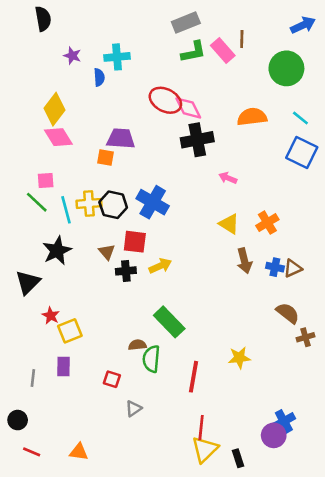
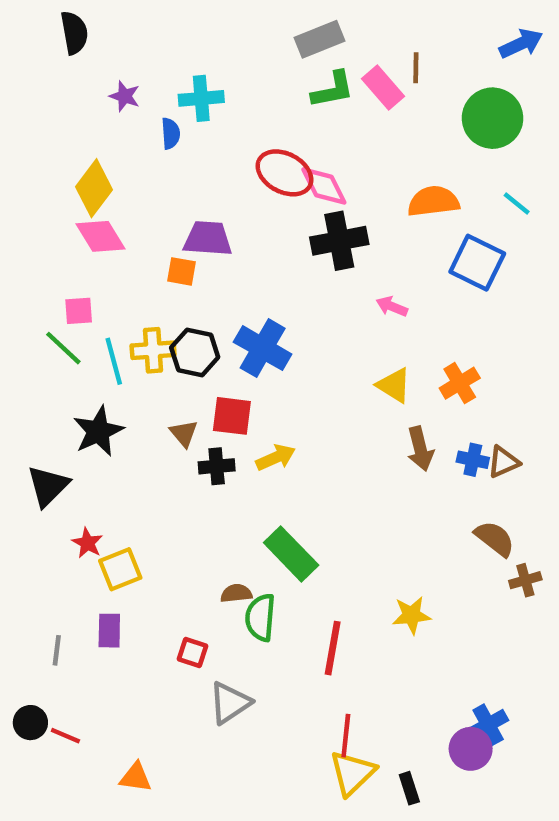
blue square: (302, 152) -> (477, 263), moved
gray triangle: (134, 409) -> (230, 703), size x1.5
red line: (32, 452) -> (65, 736), moved

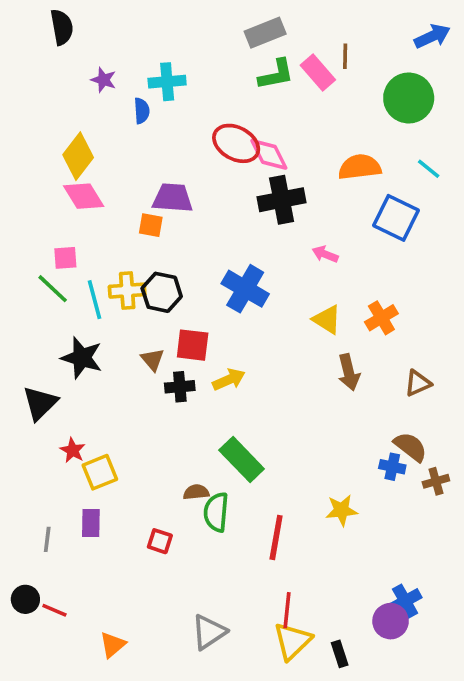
blue cross: (263, 348) -> (245, 289), moved
black star: (98, 431) -> (82, 358), turned -30
blue cross: (473, 460) -> (392, 467), moved
gray triangle: (230, 703) -> (209, 632), moved
orange triangle: (136, 777) -> (113, 645), turned -48

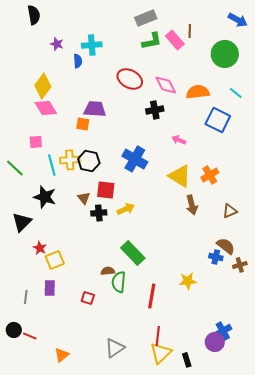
blue arrow: (432, 36) -> (238, 20), turned 54
pink diamond: (269, 154) -> (166, 85), moved
black cross: (282, 200) -> (155, 110), size x0.7
green line: (53, 289) -> (15, 168), moved
yellow triangle: (327, 320) -> (180, 176), size x1.4

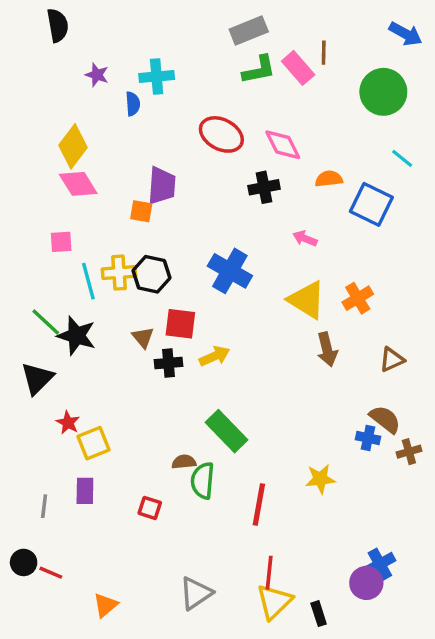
orange semicircle: (198, 92) -> (329, 179), moved, size x0.7
purple trapezoid: (95, 109) -> (162, 186), turned 90
green line: (15, 168) -> (46, 322), moved

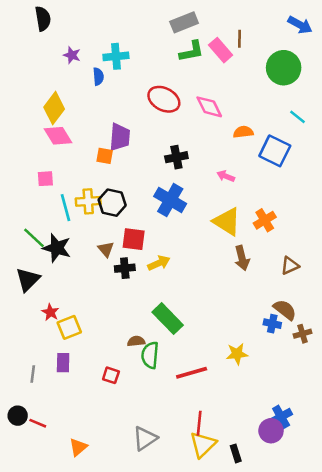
black cross: (264, 187) -> (176, 157), moved
red line: (259, 504) -> (192, 373), turned 64

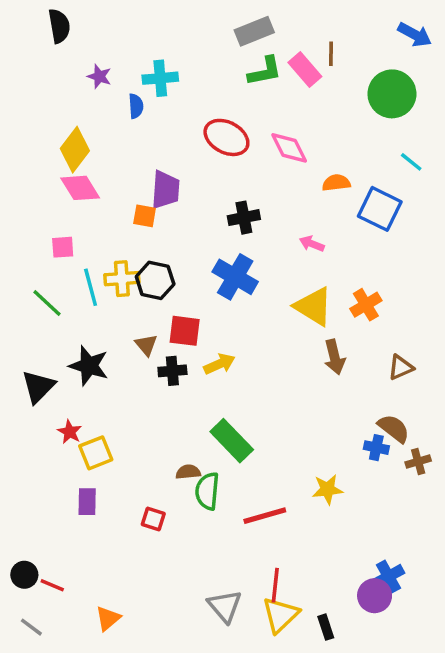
green line: (34, 238) -> (47, 303), moved
black star: (57, 248) -> (89, 366), moved
gray line: (33, 374) -> (31, 627), moved, turned -60
gray triangle: (145, 438) -> (225, 606), moved, turned -36

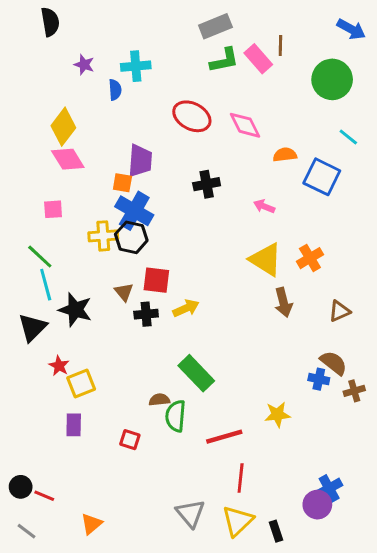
blue cross: (235, 277) -> (134, 211), moved
cyan line: (91, 287) -> (46, 285), moved
red line: (275, 585) -> (241, 478), moved

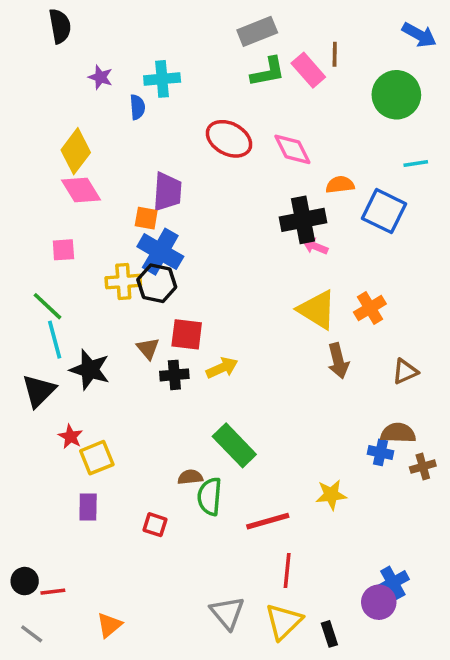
cyan line: (348, 137) -> (416, 163), turned -48
black cross: (207, 184) -> (303, 220), moved, size x1.4
brown semicircle: (334, 363) -> (398, 433), turned -36
red line: (44, 496) -> (53, 592), turned -30

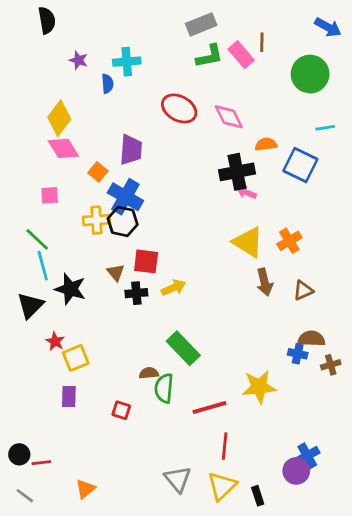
orange square: (146, 218) -> (98, 172), moved, turned 30
brown triangle: (405, 371) -> (303, 290), moved
yellow star: (331, 495) -> (259, 387), size x1.4

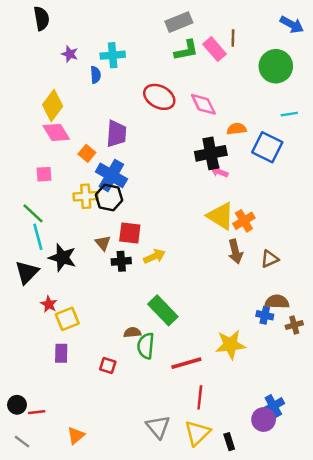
orange cross: (289, 241) -> (244, 221), moved

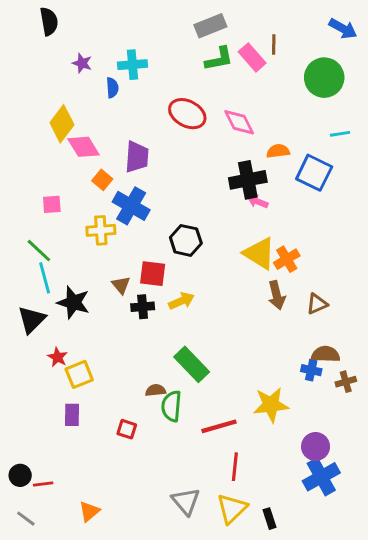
pink diamond: (56, 132) -> (84, 147), moved
black hexagon: (109, 197) -> (186, 240), moved
blue cross: (273, 406) -> (321, 477), size x1.4
purple circle: (264, 419) -> (316, 447), moved

